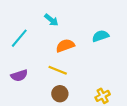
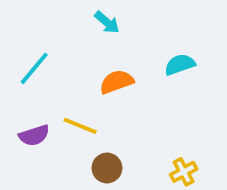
cyan arrow: (51, 20) -> (107, 22), moved
yellow line: (58, 70) -> (80, 126), moved

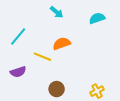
cyan semicircle: (180, 65) -> (97, 18), moved
yellow line: (80, 126) -> (42, 57), moved

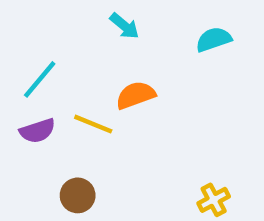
purple semicircle: (18, 72) -> (37, 131), moved
brown circle: (57, 89) -> (78, 195), moved

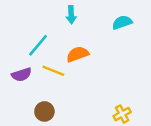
cyan arrow: (124, 26) -> (71, 15), turned 48
cyan line: (40, 79) -> (38, 45), moved

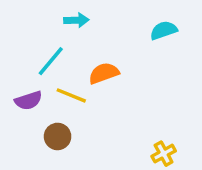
cyan arrow: (71, 15) -> (76, 20), moved, turned -90
brown circle: (44, 111) -> (58, 136), moved

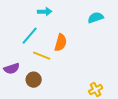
orange semicircle: (104, 73) -> (61, 43), turned 126
purple semicircle: (28, 101) -> (12, 69), moved

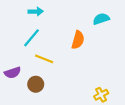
cyan arrow: (45, 12) -> (36, 11), moved
orange semicircle: (61, 43) -> (78, 40), moved

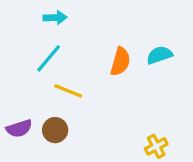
cyan semicircle: (101, 19) -> (159, 55), moved
purple semicircle: (13, 73) -> (19, 128), moved

